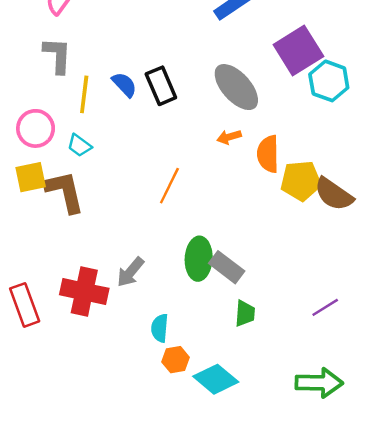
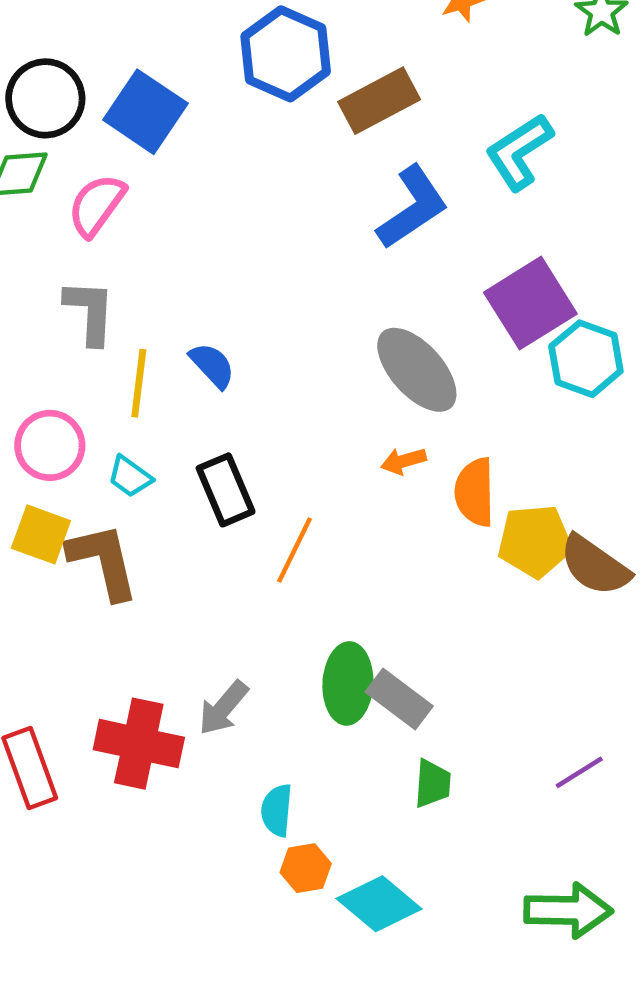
black rectangle: (161, 86) -> (226, 490), moved
yellow square: (31, 177) -> (41, 534), turned 32

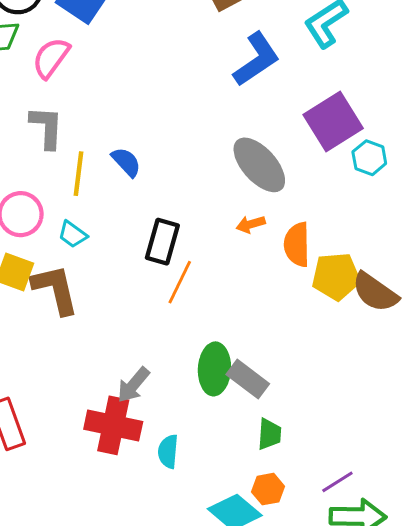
cyan hexagon: (586, 359) -> (369, 158), size x0.7
black rectangle: (226, 490) -> (162, 242), moved, turned 39
red cross: (139, 744) -> (113, 425), moved
purple line: (579, 772) -> (337, 482), moved
orange hexagon: (306, 868) -> (268, 489), moved

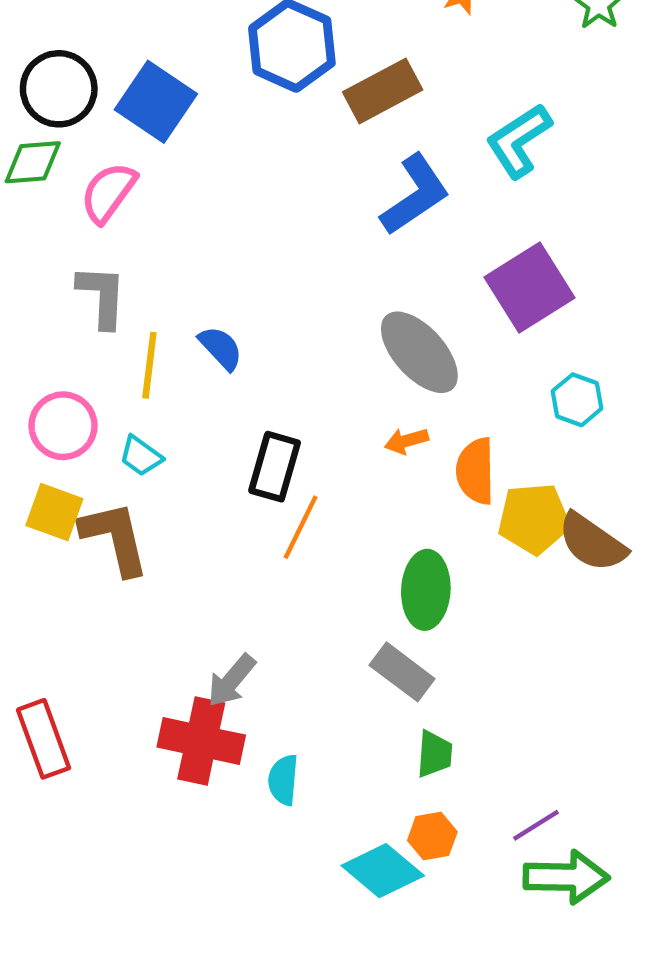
cyan hexagon: (369, 158) -> (577, 400), moved
green ellipse: (214, 369) -> (426, 590), moved

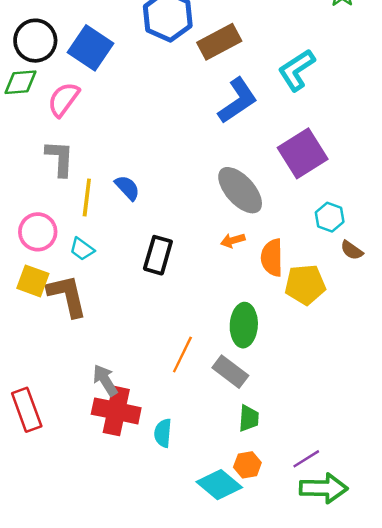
orange line: (301, 527) -> (182, 355), moved
brown semicircle: (592, 542) -> (352, 250), moved, size x0.6
gray arrow: (231, 681) -> (105, 380), moved, turned 108

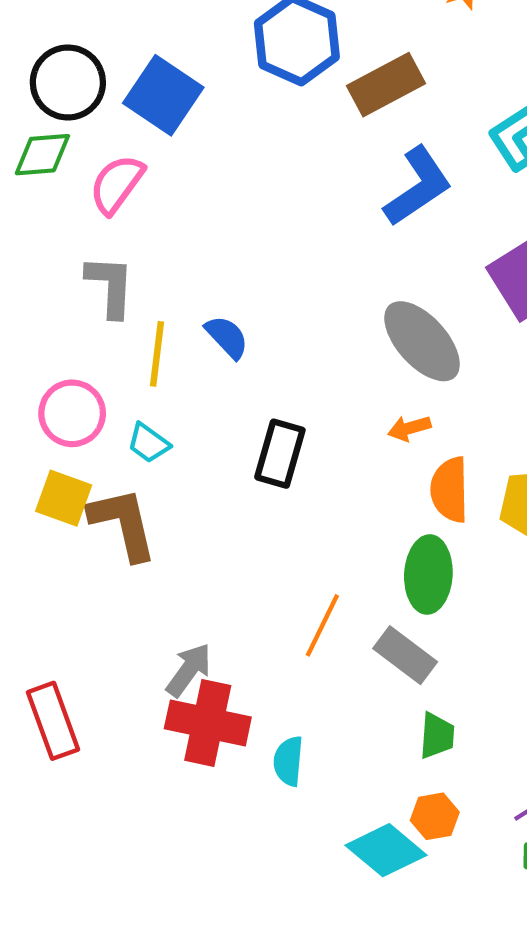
orange semicircle: (272, 258) -> (450, 490), moved
gray arrow: (105, 380) -> (189, 670), turned 68

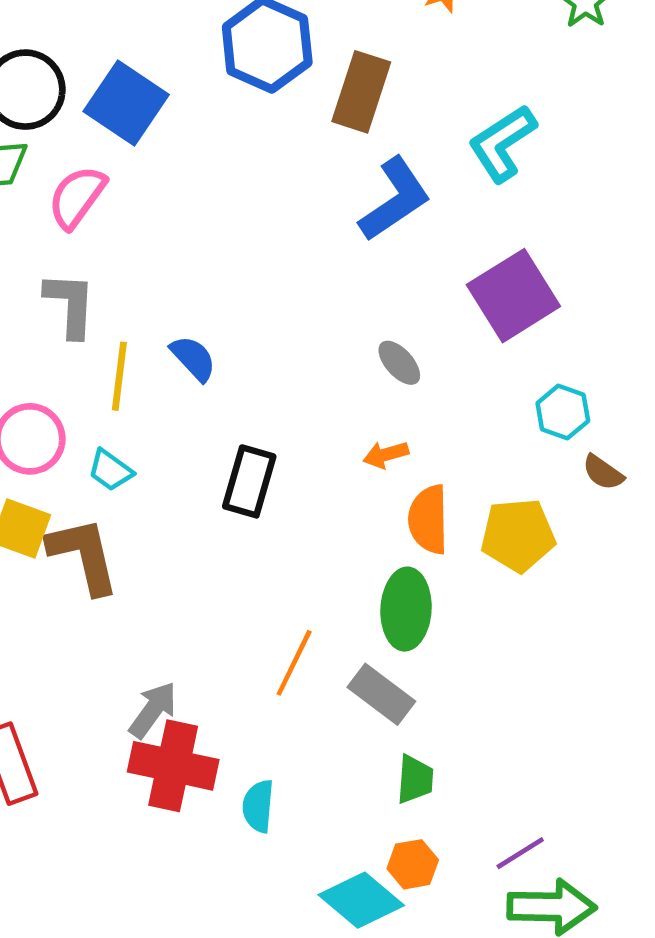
brown rectangle: (386, 85) -> (361, 92), turned -44
gray ellipse: (422, 341) -> (399, 363), size x0.5

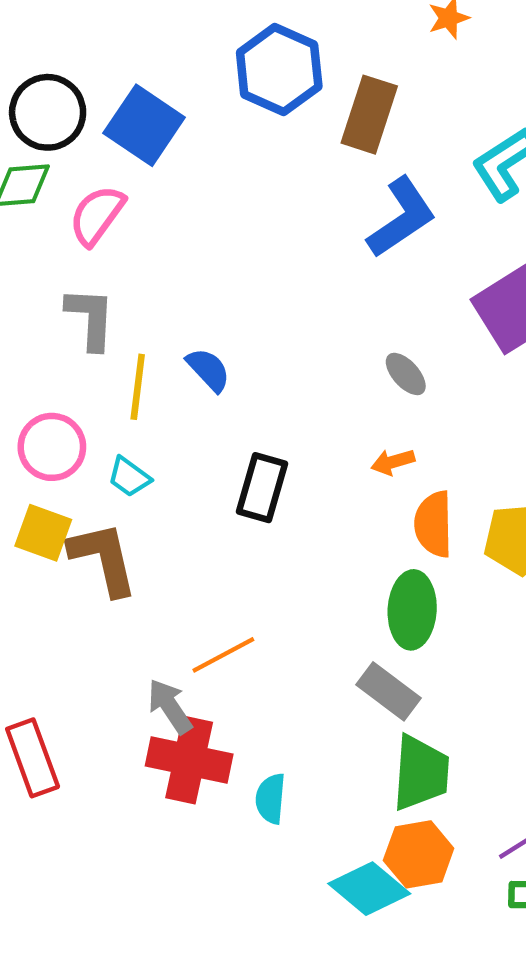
orange line: (294, 663) -> (223, 655), moved, turned 36
gray arrow: (153, 710) -> (170, 706), turned -70
green trapezoid: (415, 779) -> (421, 773), size x1.6
orange hexagon: (413, 864) -> (419, 854), size x1.4

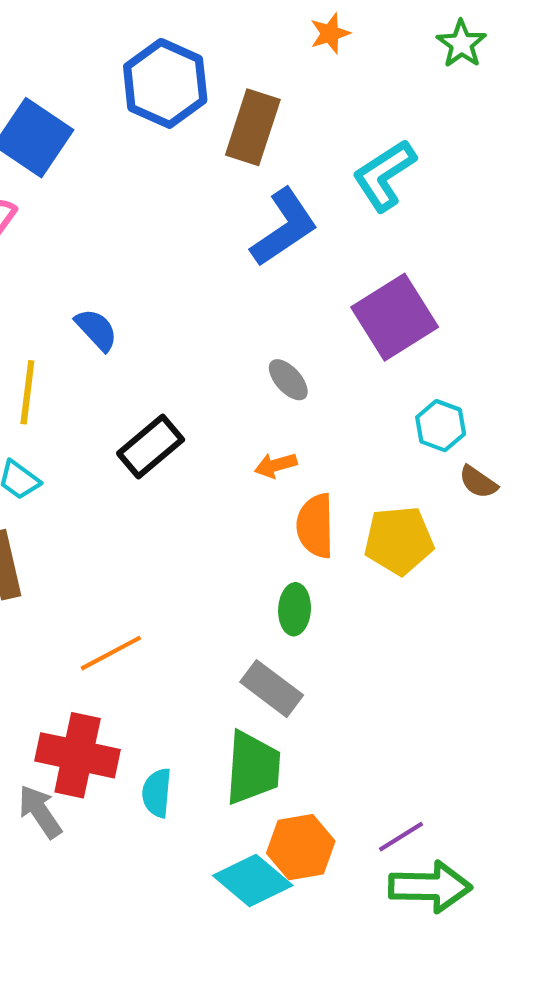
blue semicircle: (208, 370) -> (96, 330), moved
black rectangle: (262, 488) -> (151, 447), moved, turned 34
green ellipse: (412, 610) -> (295, 609), size x0.7
gray arrow: (170, 706) -> (40, 812), moved
green trapezoid: (421, 773) -> (253, 768), moved

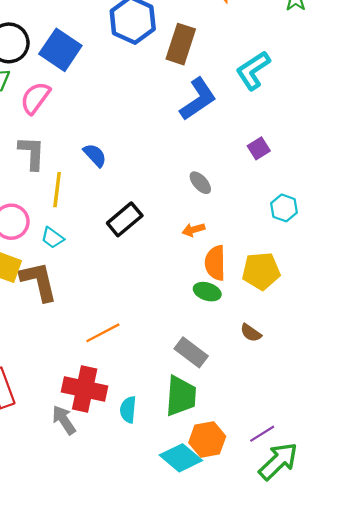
purple square: (395, 317) -> (259, 148), size x0.5
brown semicircle: (478, 482) -> (251, 333), moved
green ellipse: (295, 609) -> (207, 292), moved, turned -75
green arrow: (430, 887) -> (278, 461), turned -45

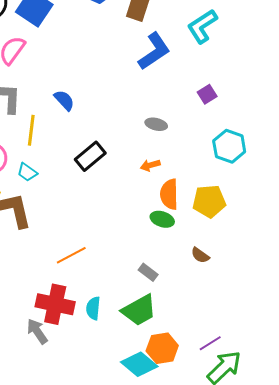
gray ellipse: (200, 183) -> (156, 124), turned -35
cyan hexagon: (284, 208) -> (229, 146), size x1.4
gray rectangle: (191, 352) -> (148, 272), size x0.7
green trapezoid: (181, 396) -> (139, 310), turned 57
cyan semicircle: (128, 410) -> (93, 308), moved

